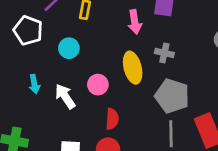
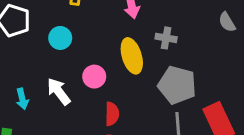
cyan arrow: (34, 84) -> (22, 99), moved

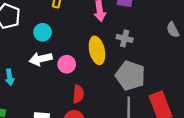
white arrow: (59, 92) -> (41, 59), moved, turned -70

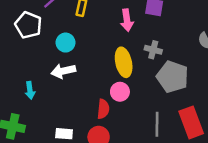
pink circle: (67, 64) -> (120, 92), moved
gray pentagon: (130, 76) -> (173, 77), moved

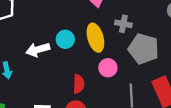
cyan circle: (66, 43) -> (65, 39), moved
pink circle: (120, 92) -> (108, 68), moved

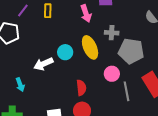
pink circle: (108, 68) -> (112, 74), moved

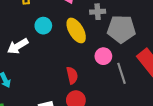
cyan circle: (65, 52) -> (43, 26), moved
white arrow: (44, 64) -> (18, 46), moved

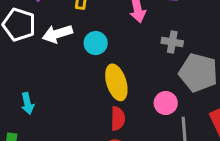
yellow ellipse: (76, 30) -> (116, 82), moved
white arrow: (18, 46) -> (57, 34), moved

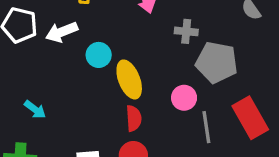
cyan circle: (96, 43) -> (99, 55), moved
cyan arrow: (27, 103) -> (35, 109), turned -36

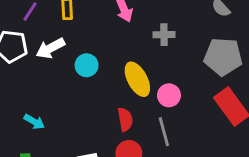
gray pentagon: (217, 62) -> (223, 57), moved
yellow ellipse: (129, 79) -> (137, 79), moved
gray line: (206, 127) -> (164, 132), moved

